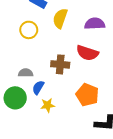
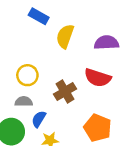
yellow circle: (29, 30) -> (27, 75), moved
brown cross: (60, 64) -> (65, 91), turned -36

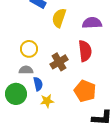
red semicircle: (98, 78) -> (85, 51), turned -115
blue semicircle: (39, 119) -> (38, 84), turned 136

